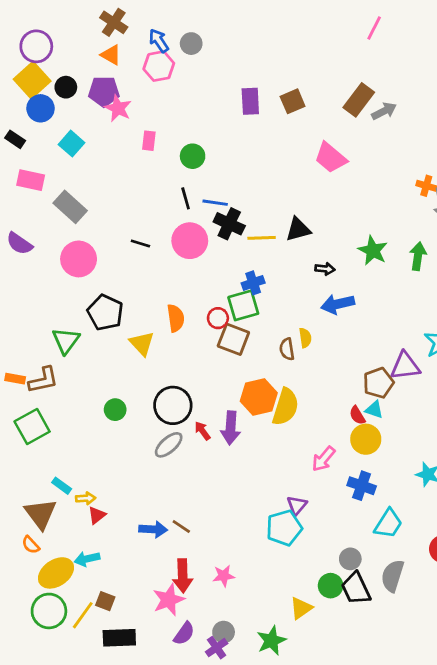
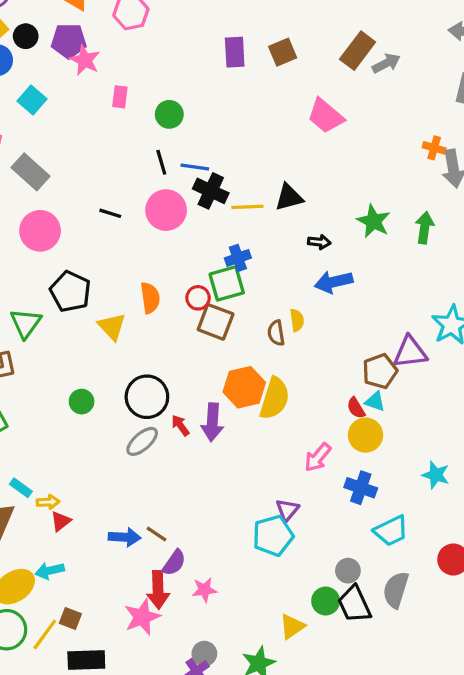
cyan trapezoid: (388, 524) -> (391, 531), turned 32
purple semicircle: (184, 634) -> (174, 563), moved

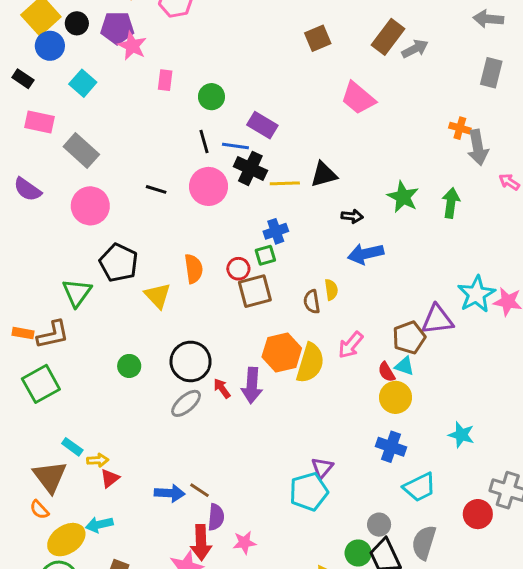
purple rectangle: (235, 52) -> (262, 125), moved, turned -56
green square: (227, 283) -> (265, 255), size x0.6
brown square: (216, 322) -> (255, 291), turned -36
pink arrow: (318, 457) -> (351, 345), moved
purple semicircle: (174, 563) -> (216, 517), turned -30

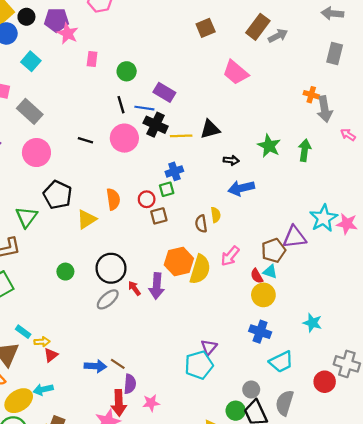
brown square: (255, 291) -> (159, 216), size x0.7
yellow triangle: (158, 296) -> (87, 219), turned 40

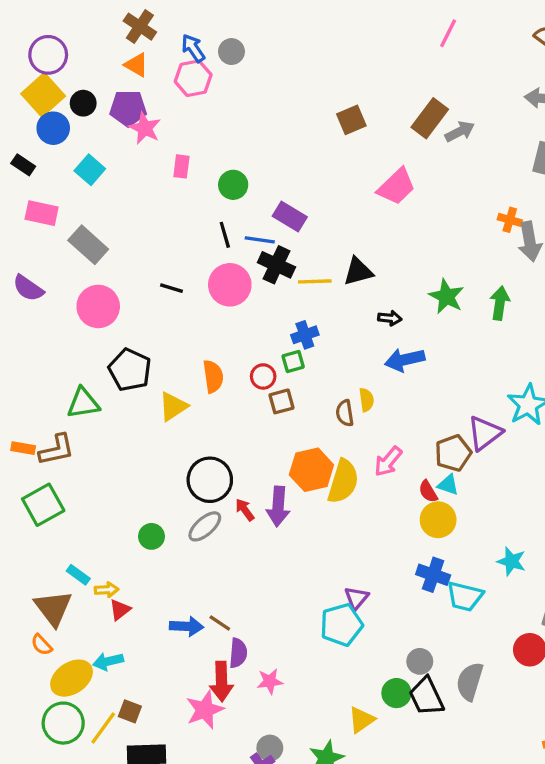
pink trapezoid: (236, 72) -> (396, 186), turned -84
green triangle: (26, 217) -> (83, 403), turned 45
purple triangle: (295, 237) -> (485, 433), turned -30
green circle: (65, 272) -> (151, 536), moved
cyan trapezoid: (281, 362) -> (465, 596), moved, turned 40

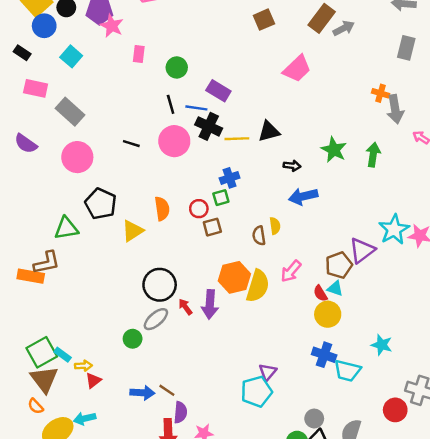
orange rectangle: (23, 448) -> (31, 276), moved, size x1.5
green square: (43, 505) -> (42, 352), moved
green circle: (151, 536) -> (133, 339), moved

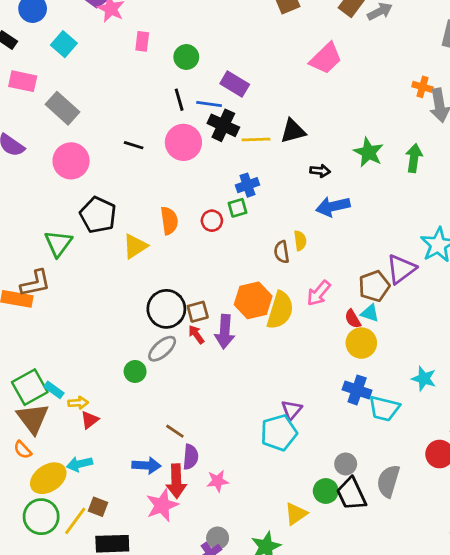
brown square: (212, 227) -> (198, 312), moved
green triangle: (66, 228) -> (58, 243), turned -45
blue arrow: (142, 393) -> (146, 465), moved

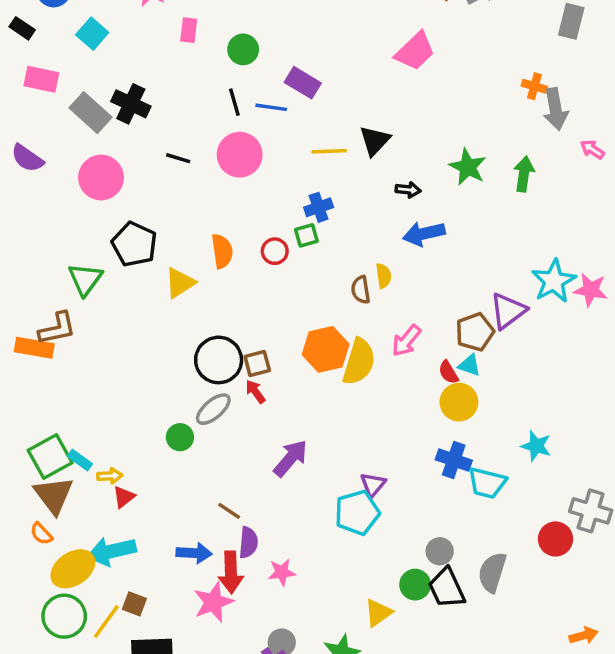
black cross: (223, 125) -> (131, 104), moved
black triangle: (293, 131) -> (375, 141), turned -32
purple arrow: (225, 332) -> (291, 458), moved, turned -144
cyan arrow: (80, 464) -> (112, 551), size x1.5

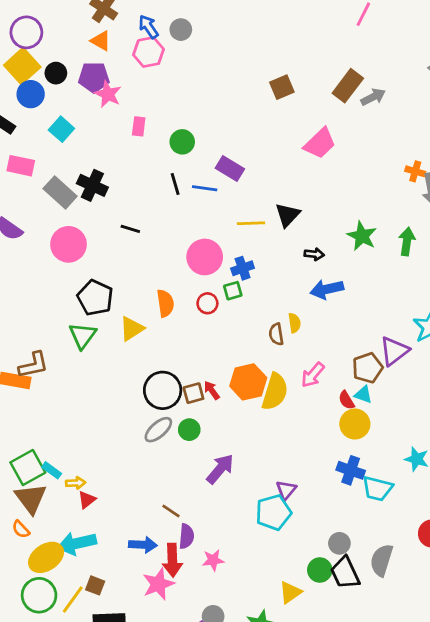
pink circle: (240, 155) -> (205, 257), moved
green triangle: (85, 279) -> (83, 336), moved
red arrow: (255, 392) -> (212, 390), moved
green circle: (180, 437) -> (189, 430), moved

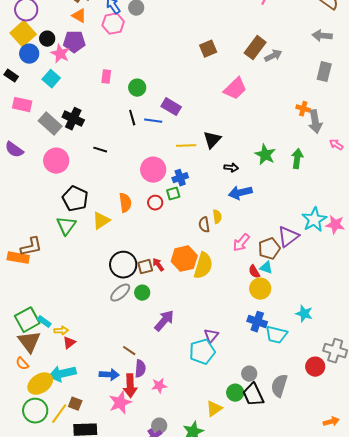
pink star: (108, 94) -> (60, 54), moved
pink arrow: (313, 375) -> (241, 243), moved

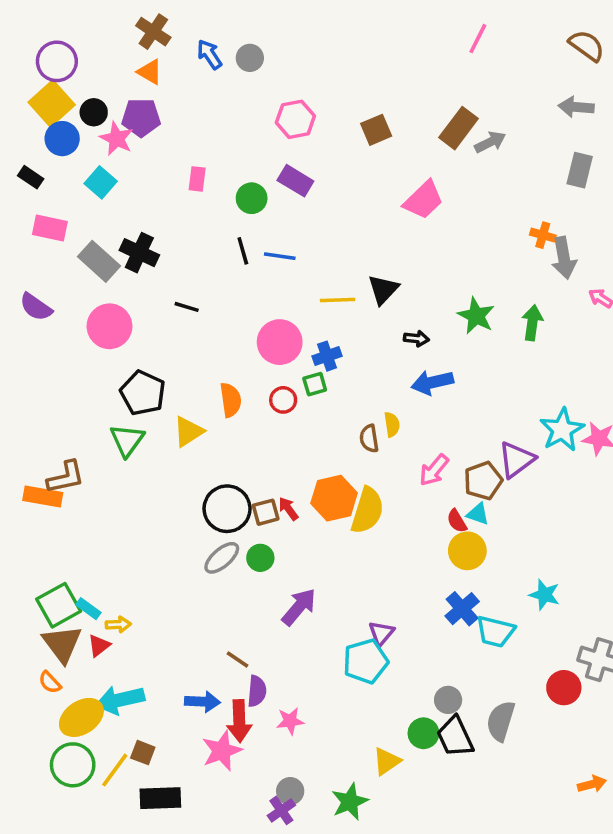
pink hexagon: (113, 24) -> (295, 119), moved
purple rectangle: (171, 107) -> (295, 181), moved
blue cross: (257, 322) -> (462, 609), turned 30
red triangle: (69, 343) -> (99, 646), moved

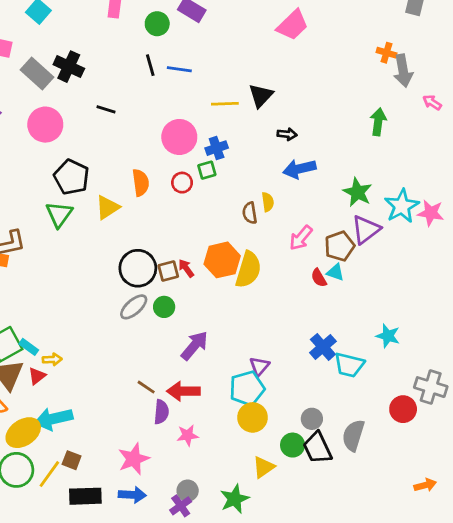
green star: (476, 316) -> (357, 192), moved
yellow circle: (467, 551) -> (252, 417), moved
blue arrow: (202, 702) -> (132, 495), moved
red arrow: (239, 721) -> (183, 391), moved, turned 92

